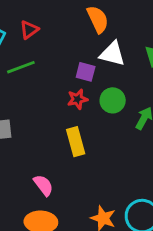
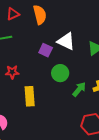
orange semicircle: (98, 19) -> (40, 15), moved
red star: (77, 99) -> (12, 72), moved

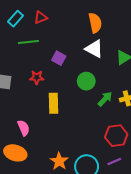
orange semicircle: (40, 15) -> (95, 23), moved
purple square: (46, 50) -> (59, 58), moved

